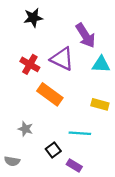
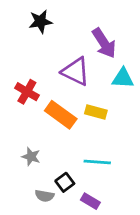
red cross: (30, 64) -> (27, 92), moved
yellow rectangle: (100, 104) -> (96, 112), moved
gray semicircle: (12, 161) -> (45, 196), moved

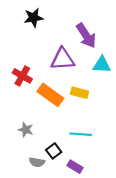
purple triangle: (76, 71) -> (63, 59), turned -30

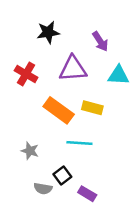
black star: (34, 18) -> (48, 32), moved
purple arrow: (86, 36) -> (100, 41), size x0.7
red cross: (22, 76) -> (26, 74), moved
cyan line: (81, 134) -> (79, 143), moved

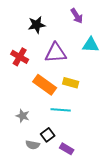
purple arrow: (100, 41) -> (77, 16), moved
cyan triangle: (118, 75) -> (91, 45), moved

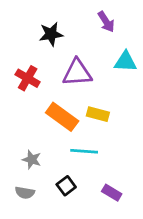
gray semicircle: (33, 145) -> (25, 193), moved
purple rectangle: (67, 149) -> (112, 193), moved

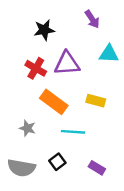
red cross: (28, 78) -> (36, 68), moved
yellow rectangle: (98, 114) -> (96, 101), moved
gray star: (32, 160) -> (27, 128), moved
gray semicircle: (25, 193) -> (21, 168), size x1.6

